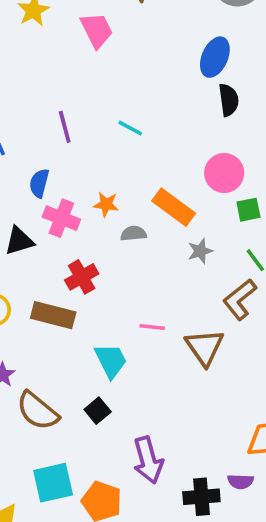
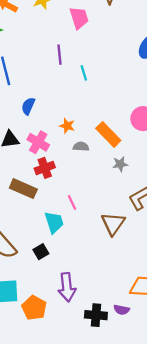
purple line: (65, 127) -> (59, 55), moved
cyan line: (130, 128) -> (84, 73), moved, turned 35
pink cross: (61, 218) -> (38, 142), moved
pink line: (152, 327) -> (72, 202), moved, turned 49

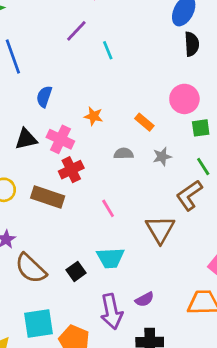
purple line: (59, 55) -> (76, 31), turned 54
orange rectangle: (108, 134) -> (144, 122), size x0.6
gray semicircle: (81, 147) -> (124, 154), moved
cyan trapezoid: (54, 222) -> (110, 258), moved, turned 110
purple semicircle: (122, 310) -> (145, 299), moved, turned -35

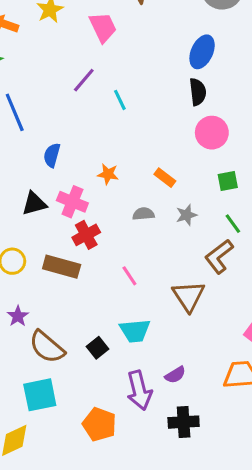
black semicircle: (192, 44) -> (198, 92), moved
pink circle: (184, 99) -> (212, 133), moved
cyan square: (39, 323) -> (40, 395), moved

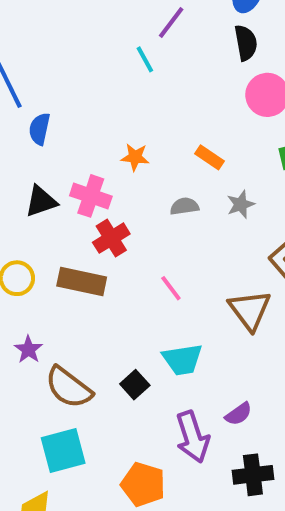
purple line: (84, 80) -> (171, 22), moved
blue semicircle: (52, 155) -> (39, 129), moved

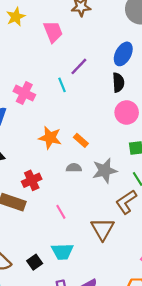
orange star: (135, 157) -> (50, 138), size x1.5
orange rectangle: (210, 157) -> (81, 140), moved
pink cross: (91, 196) -> (24, 93), moved
gray star: (241, 204) -> (105, 171), size x1.6

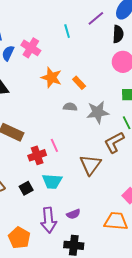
purple line: (79, 66) -> (96, 18), moved
pink cross: (24, 93) -> (31, 48), moved
red cross: (32, 180) -> (37, 155), moved

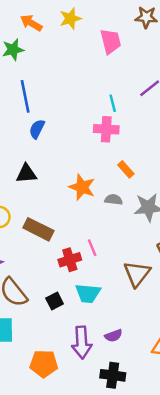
pink cross: (31, 48) -> (106, 129), moved, turned -30
orange star: (51, 78) -> (82, 187), moved
orange pentagon: (19, 238) -> (44, 364), turned -30

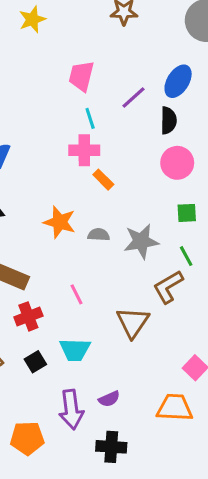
pink trapezoid: (111, 41) -> (81, 76), moved, turned -148
orange rectangle: (126, 169) -> (103, 180), moved
red cross: (70, 260) -> (28, 316), moved

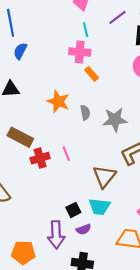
gray semicircle: (99, 235) -> (85, 113), turned 72
red cross: (28, 316) -> (40, 158), moved
cyan trapezoid: (75, 350) -> (99, 207), moved
black square: (35, 362) -> (73, 210), moved

